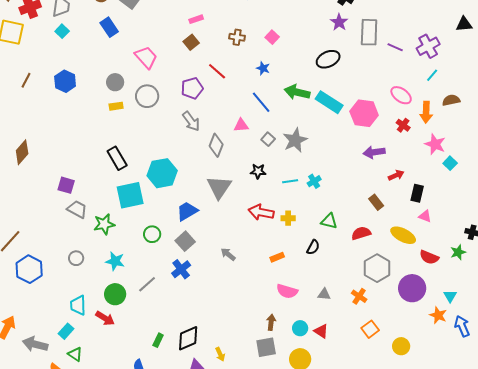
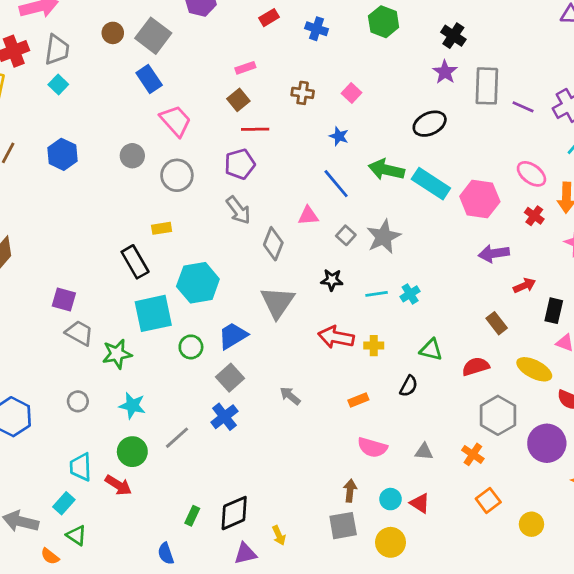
blue rectangle: (109, 27) -> (149, 79), moved
red line: (217, 71) -> (255, 129), moved, turned -42
yellow rectangle: (116, 106) -> (162, 228), moved
green circle: (152, 234) -> (191, 347), moved

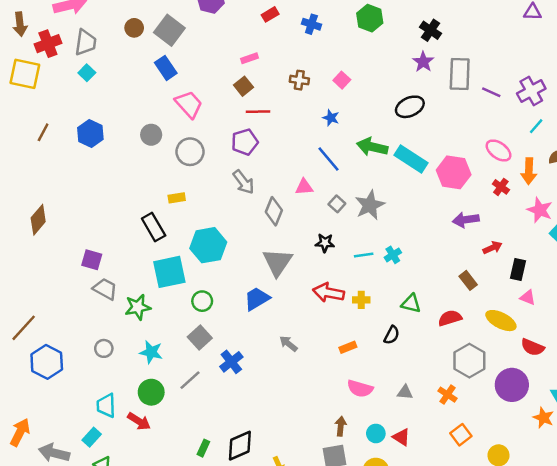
blue trapezoid: (233, 336) -> (257, 299), moved
gray square: (230, 378) -> (200, 338), moved

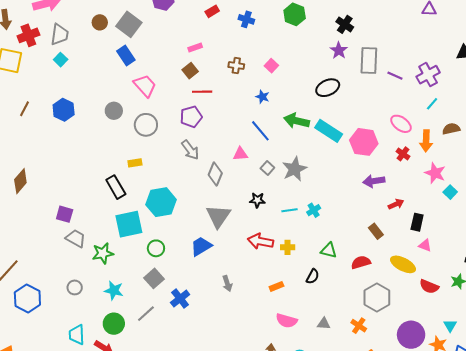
gray arrow: (288, 344) -> (227, 283), turned -147
purple circle: (512, 385) -> (411, 335), moved

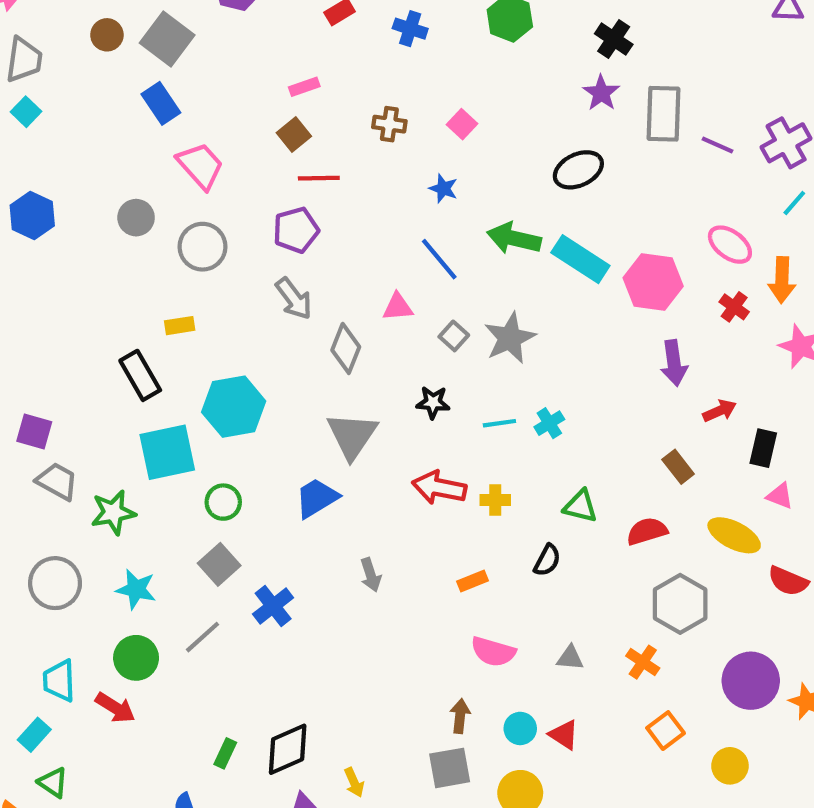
purple arrow: (374, 181) -> (674, 363), turned -90
gray circle: (75, 287) -> (55, 583), size x1.6

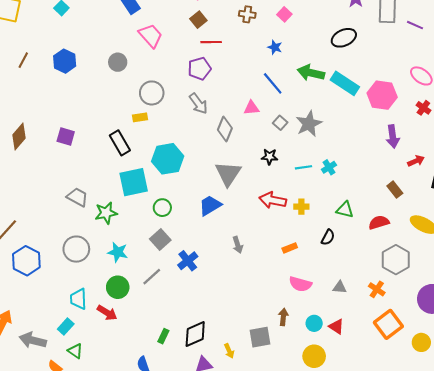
gray circle: (202, 247) -> (152, 93), moved
purple square: (34, 431) -> (66, 136), moved
orange square: (666, 731) -> (388, 324), size x1.5
gray square: (450, 768) -> (260, 337), moved

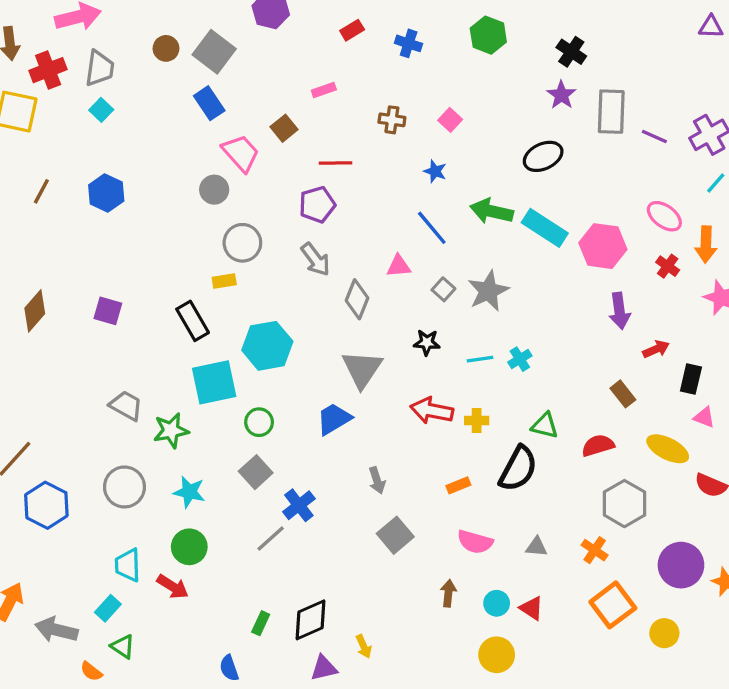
brown square: (198, 20) -> (284, 128), moved
gray circle: (118, 62) -> (214, 190), moved
black semicircle: (328, 237) -> (518, 469), size x1.8
gray line: (152, 277) -> (271, 538), moved
gray square: (260, 337) -> (395, 535), moved, turned -30

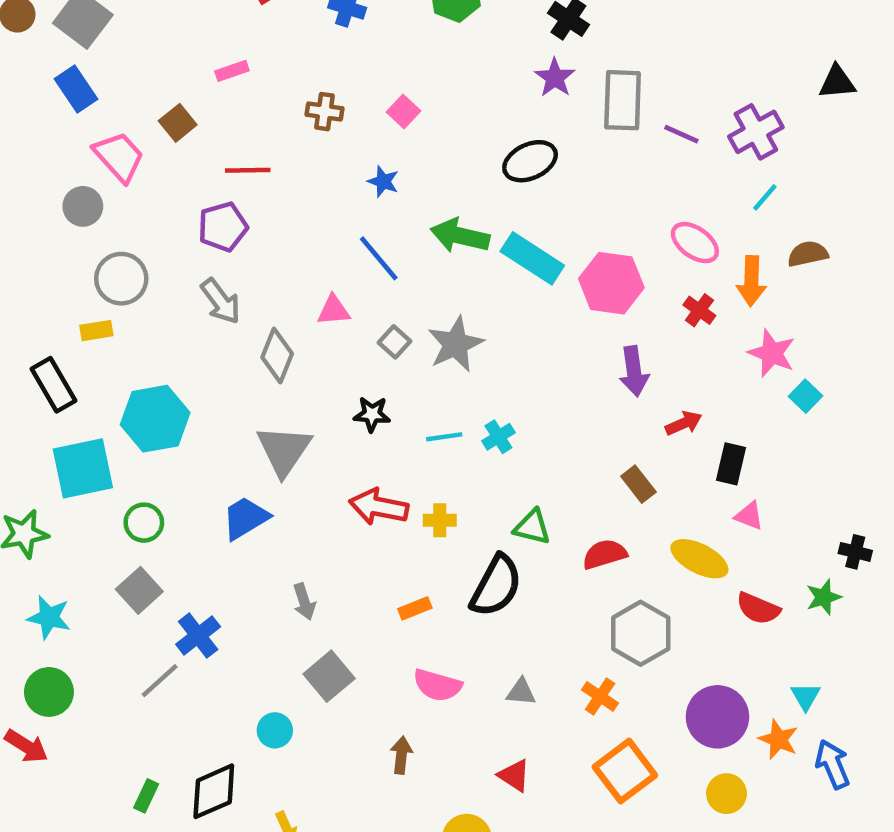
cyan circle: (497, 603) -> (275, 730), moved
yellow circle: (664, 633) -> (727, 794), moved

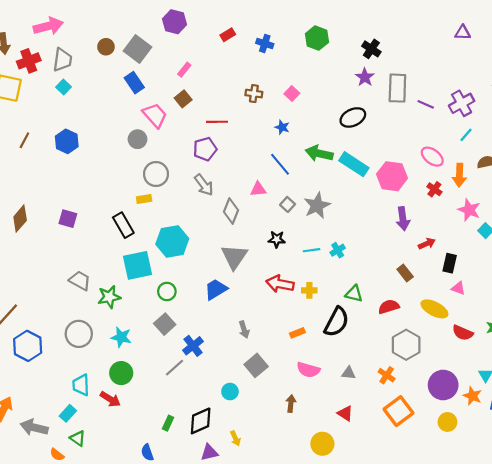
pink rectangle: (232, 71) -> (184, 70), moved, turned -32

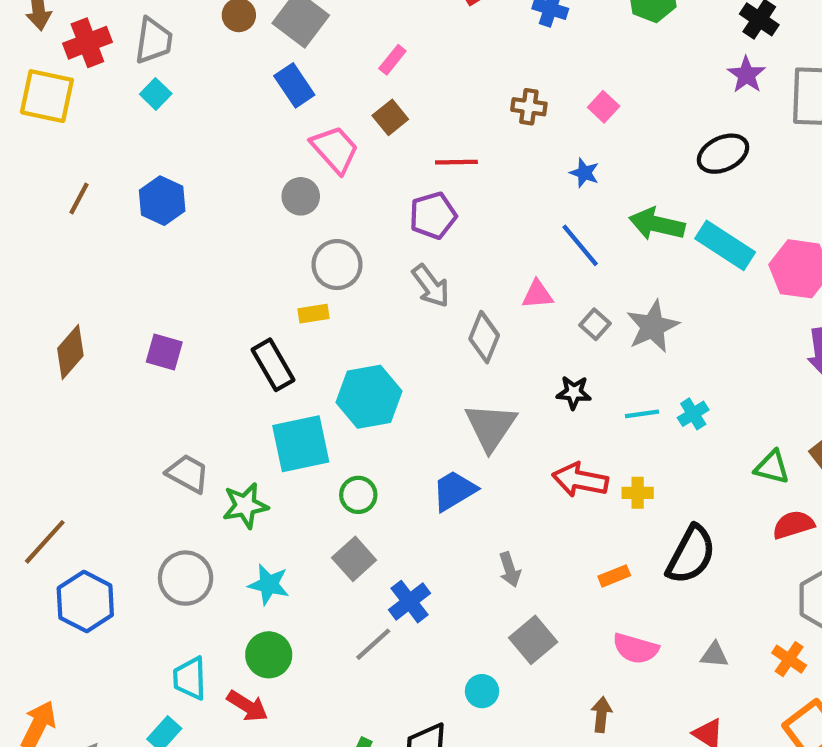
green triangle: (354, 294) -> (772, 467), moved

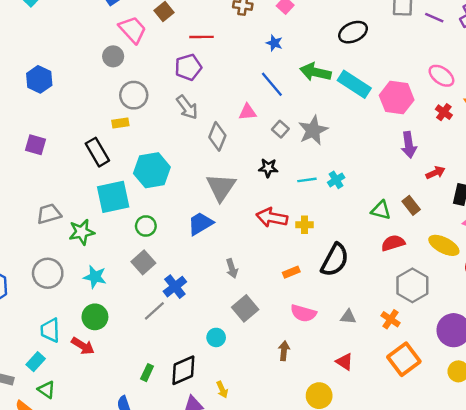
blue hexagon: (162, 201) -> (39, 79), moved
gray trapezoid: (188, 474) -> (49, 214), turned -45

